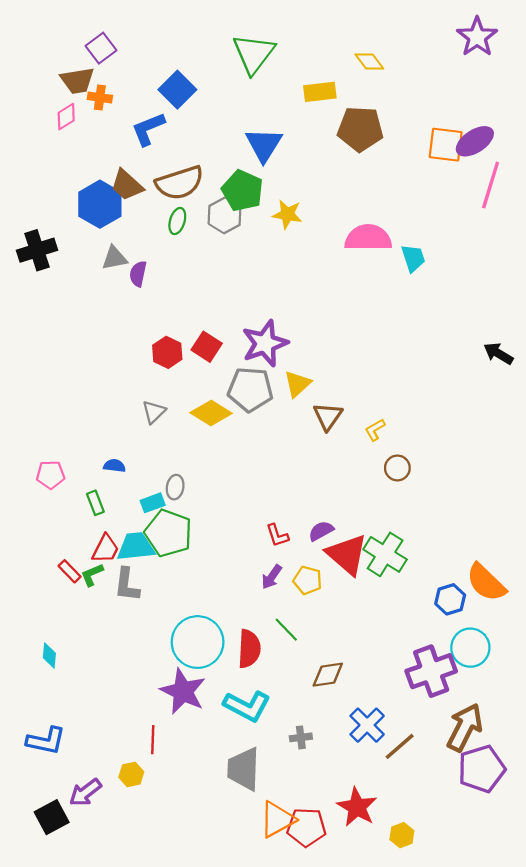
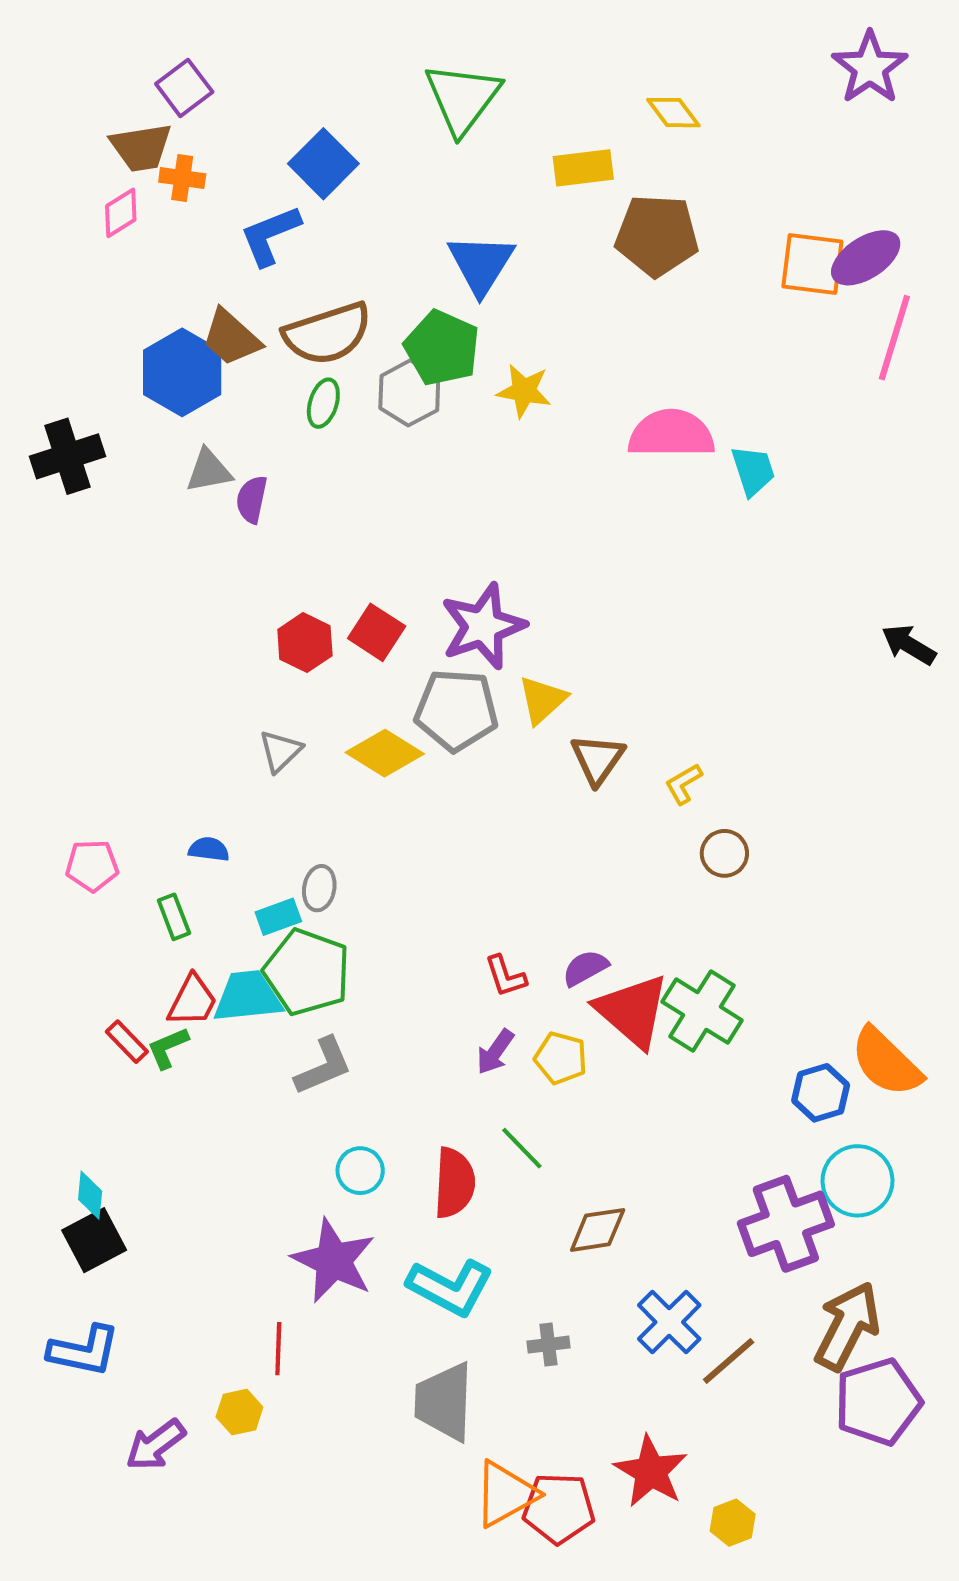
gray L-shape: (127, 585) -> (323, 1066), moved, turned -120
cyan circle: (198, 642) -> (360, 1171), size x0.5
black square: (52, 817) -> (94, 1240), moved

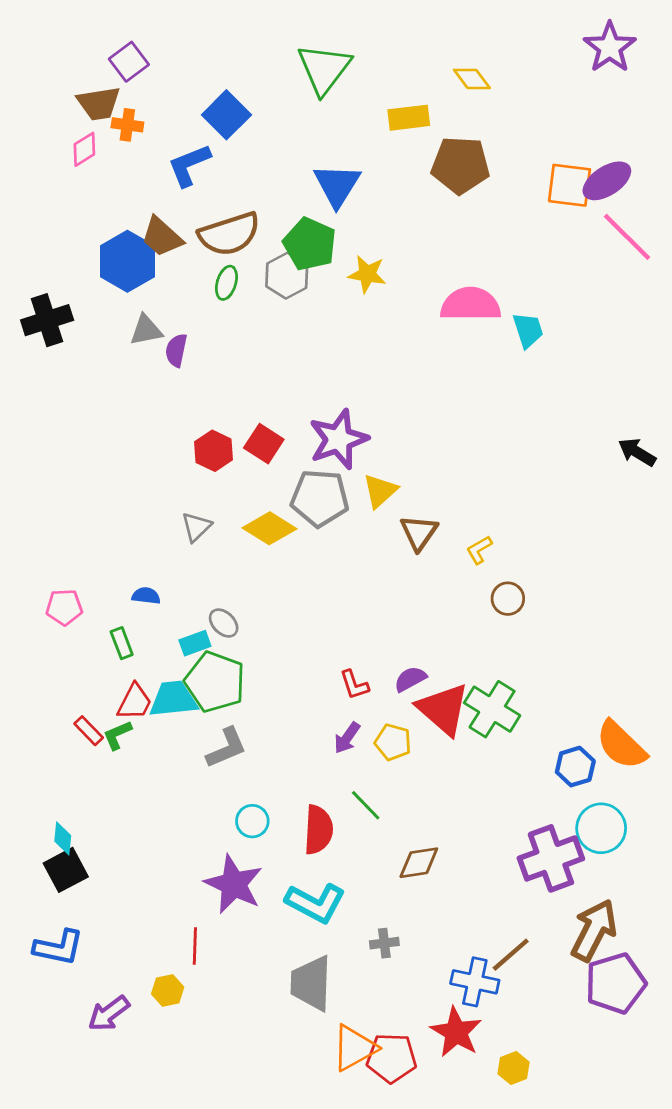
pink line: (894, 338) -> (627, 237), turned -62
gray ellipse: (319, 888) -> (224, 623), turned -56
blue cross: (669, 1322) -> (475, 982), moved, turned -33

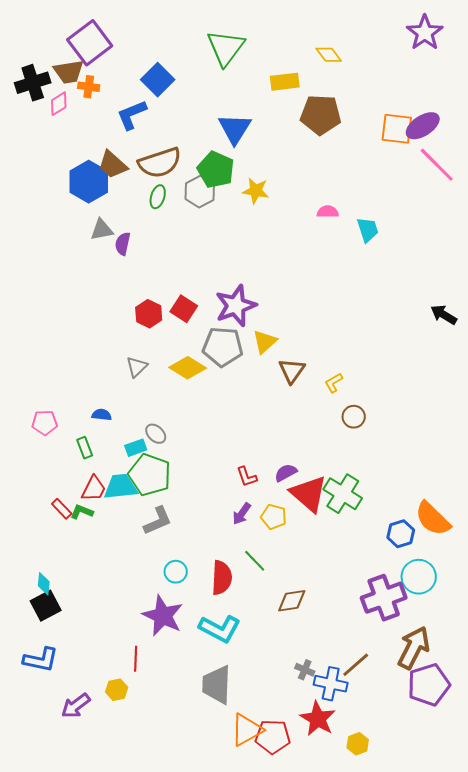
purple square: (129, 62) -> (90, 43), size x1.6
pink semicircle: (471, 304) -> (328, 212), size x0.5
black cross: (47, 320) -> (33, 83), moved
green L-shape: (117, 735) -> (82, 512), turned 45
gray cross: (384, 943) -> (305, 670), moved, turned 30

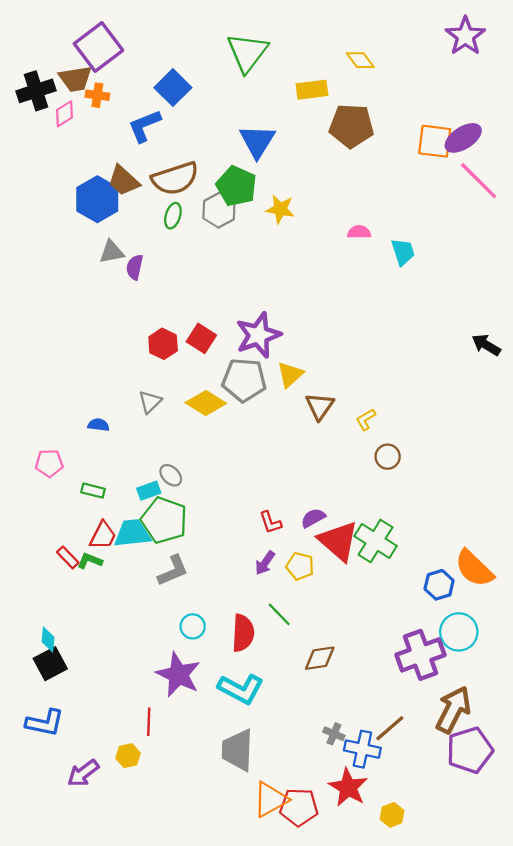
blue semicircle: (102, 415) -> (98, 425), moved
green rectangle: (85, 448) -> (93, 491), turned -55

